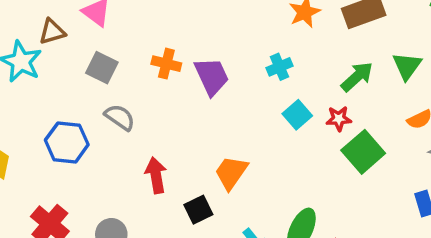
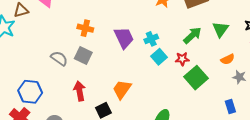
cyan cross: (280, 67) -> (151, 39), moved
gray square: (102, 68) -> (83, 55), moved
purple trapezoid: (212, 76) -> (124, 38), moved
blue hexagon: (67, 142) -> (30, 92), moved

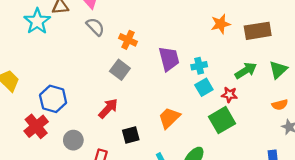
gray semicircle: (59, 58) -> (95, 27), moved
green square: (196, 78) -> (222, 120), moved
orange trapezoid: (122, 89) -> (169, 118), moved
red arrow: (80, 91) -> (108, 108), turned 42

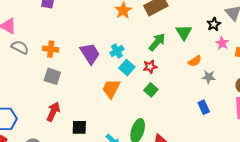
orange trapezoid: (169, 118) -> (111, 89), moved
green square: (222, 120) -> (151, 90), size x0.6
black square: (131, 135) -> (79, 127), turned 35

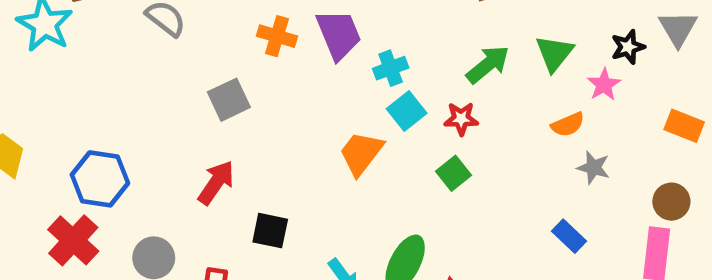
pink star: (222, 43) -> (604, 85), moved
orange cross: (51, 49) -> (277, 36), moved
purple trapezoid: (90, 54) -> (339, 34), moved
gray square: (52, 76) -> (229, 100), turned 36
blue rectangle: (204, 107) -> (569, 236), turned -32

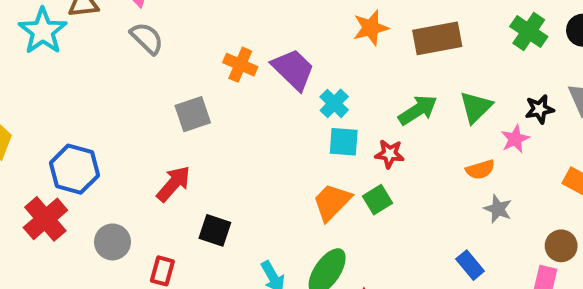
purple trapezoid: (339, 34) -> (293, 69), turned -30
cyan cross: (391, 68) -> (334, 103), turned -32
cyan square: (407, 111) -> (344, 142), turned 36
orange trapezoid: (361, 153) -> (332, 202), moved

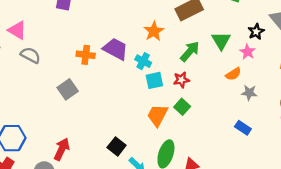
orange star: (371, 28) -> (154, 31), moved
red arrow: (174, 184) -> (62, 149), moved
black square: (215, 230) -> (117, 146), moved, turned 36

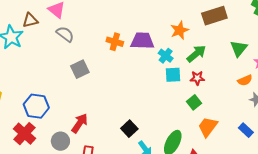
purple trapezoid: (115, 49) -> (142, 41), turned -35
green arrow: (190, 51) -> (196, 54), moved
gray square: (68, 89) -> (80, 69), moved
orange trapezoid: (158, 115) -> (208, 127), moved

